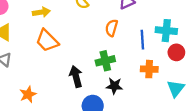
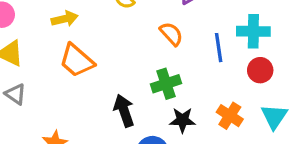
orange semicircle: (112, 28) -> (171, 34), turned 126
red circle: (176, 52) -> (260, 70), moved
orange cross: (149, 69) -> (230, 116), moved, turned 35

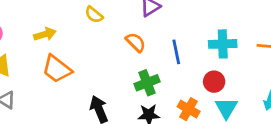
cyan cross: (253, 31) -> (223, 44), moved
red circle: (260, 70) -> (214, 82), moved
green cross: (166, 84) -> (147, 83), moved

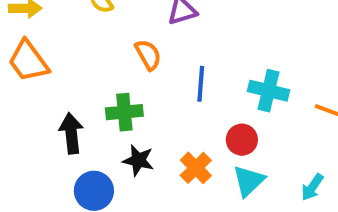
green cross: (147, 83) -> (124, 112), moved

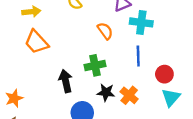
blue line: (201, 84) -> (138, 56), moved
cyan cross: (268, 91) -> (141, 22), moved
orange cross: (196, 168) -> (129, 95), moved

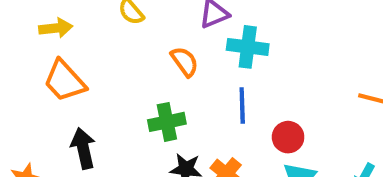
black arrow: (66, 81) -> (83, 148), moved

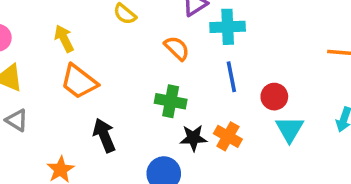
yellow arrow: (56, 28) -> (64, 39), turned -100
green cross: (167, 122) -> (171, 101), turned 32

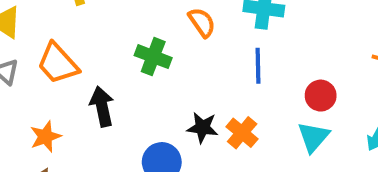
orange trapezoid: (79, 82) -> (58, 63), moved
red circle: (274, 97) -> (321, 96), moved
green cross: (171, 101) -> (153, 57), moved

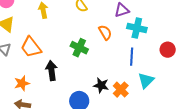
red circle: (321, 96) -> (168, 50), moved
cyan triangle: (313, 137) -> (146, 80), moved

